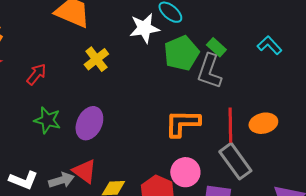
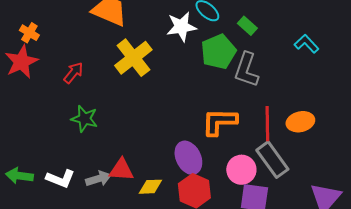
green rectangle: (216, 47) -> (247, 26), moved
yellow cross: (96, 59) -> (133, 58), size x1.5
purple ellipse: (89, 123) -> (188, 158), moved, turned -52
red triangle: (84, 171) -> (121, 170), turned -32
pink circle: (185, 172) -> (241, 170), moved

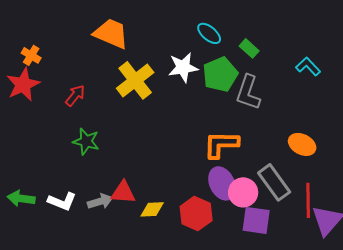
white star: (181, 27) -> (183, 67), moved
orange ellipse: (300, 122) -> (302, 144), turned 40
red line: (267, 124) -> (308, 200), moved
purple ellipse: (188, 158) -> (222, 183), moved

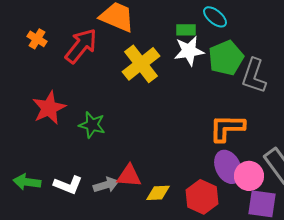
green rectangle: (249, 48) -> (186, 30), moved, turned -42
red star: (23, 84) -> (49, 108), moved
red arrow: (75, 95) -> (81, 46), moved, size x1.6

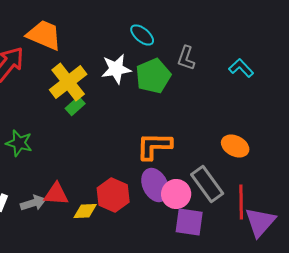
green rectangle: (186, 30) -> (75, 106), moved, turned -42
gray L-shape: (254, 76) -> (186, 58), moved, size x0.7
red hexagon: (202, 197) -> (113, 195), moved

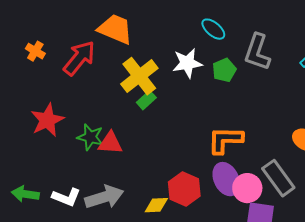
gray L-shape: (186, 58) -> (257, 52), size x1.5
green pentagon: (153, 76) -> (224, 70), size x0.7
red triangle: (56, 194) -> (110, 143), moved
gray arrow: (33, 203) -> (104, 197), size x1.5

